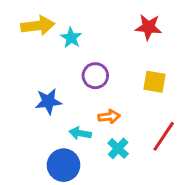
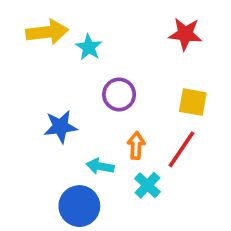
orange arrow: (109, 117) -> (136, 146), turned -80
red line: (164, 136) -> (181, 149), moved

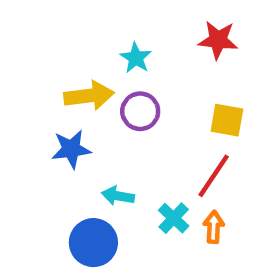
yellow arrow: (47, 32) -> (89, 96), moved
cyan star: (89, 47) -> (136, 58), moved
orange arrow: (136, 146) -> (214, 227), moved

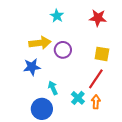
cyan star: (136, 58) -> (57, 16), moved
cyan arrow: (118, 196) -> (53, 88), turned 56

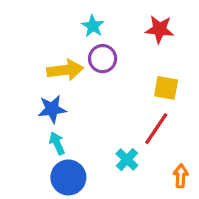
purple circle: (63, 50) -> (103, 59), moved
cyan arrow: (53, 88) -> (57, 143), moved
orange arrow: (96, 102) -> (181, 176), moved

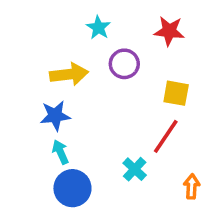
purple circle: (103, 59) -> (124, 64), moved

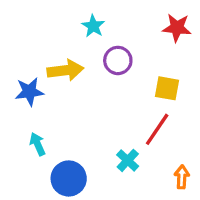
red star: (169, 31) -> (177, 28), moved
blue star: (55, 116) -> (29, 92), moved
cyan arrow: (60, 152) -> (38, 144), moved

